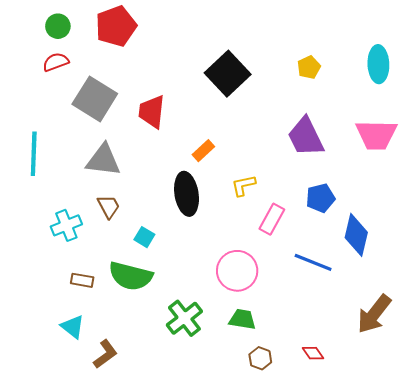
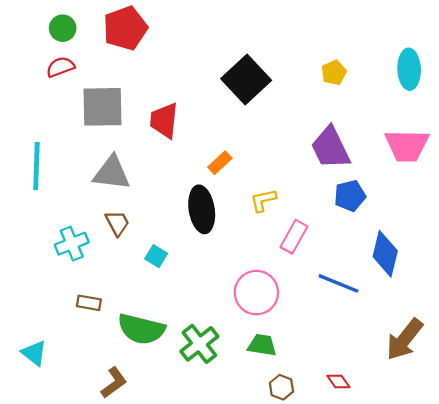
gray square: (95, 99) -> (103, 107), turned -33
blue pentagon: (320, 198) -> (350, 196), moved
green semicircle: (131, 276) -> (141, 329), moved
cyan triangle: (73, 327) -> (34, 353), moved

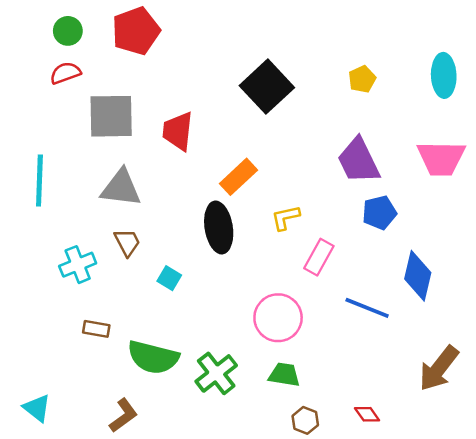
orange rectangle: (220, 163) -> (238, 177), size x1.4
cyan triangle: (34, 353) -> (37, 408), moved

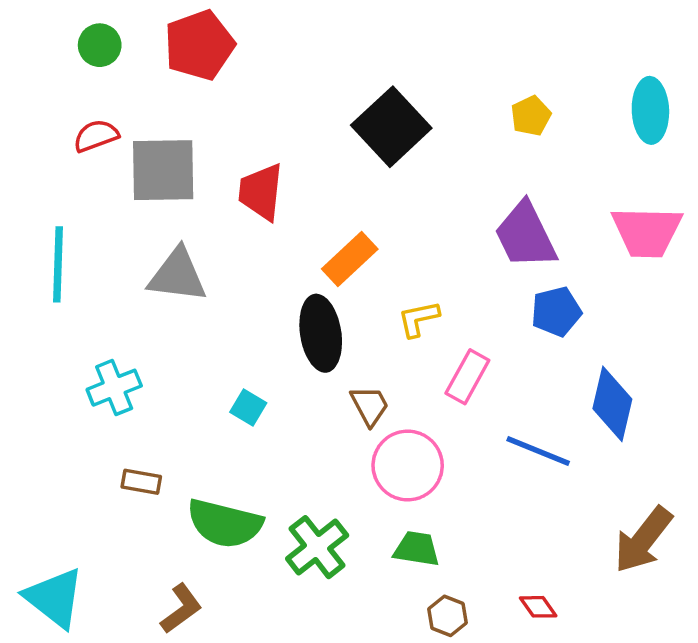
red semicircle: (65, 73) -> (96, 136), moved
brown trapezoid: (127, 242) -> (370, 406), moved
cyan triangle: (37, 408) -> (54, 598), size x1.5

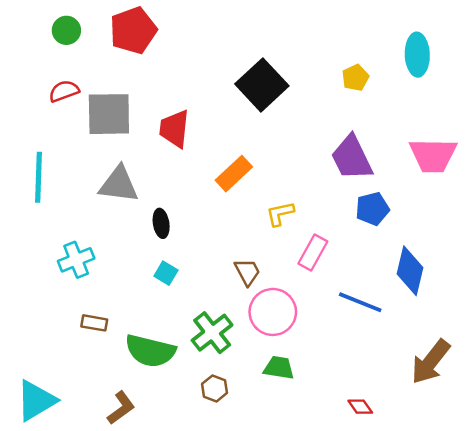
cyan ellipse: (650, 110) -> (417, 55), moved
black ellipse: (321, 333) -> (161, 223), moved, size x0.6
green cross: (317, 547) -> (212, 333), moved
cyan triangle: (54, 598) -> (36, 401), turned 51
brown hexagon: (448, 616) -> (215, 388), moved

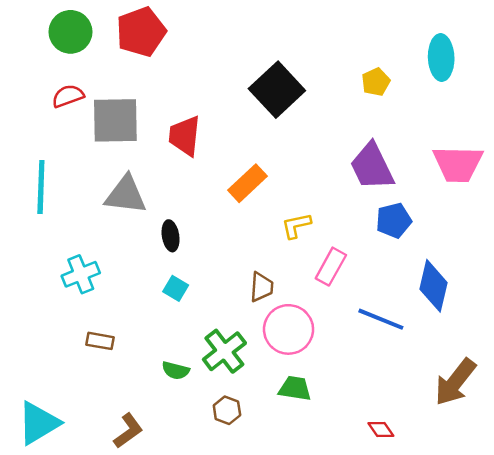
green circle: (66, 30) -> (70, 32), size x1.4
brown trapezoid: (247, 272) -> (262, 287), turned 32
green semicircle: (150, 351) -> (176, 370), moved, size x0.5

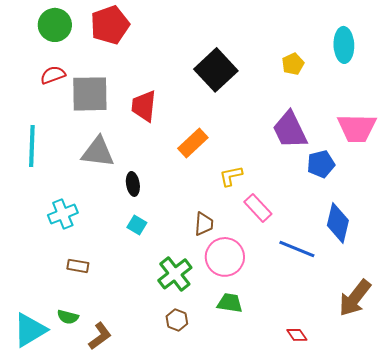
blue pentagon: (394, 220) -> (321, 164), moved
pink rectangle: (331, 267) -> (258, 208), turned -72
green semicircle: (176, 370) -> (68, 317), moved

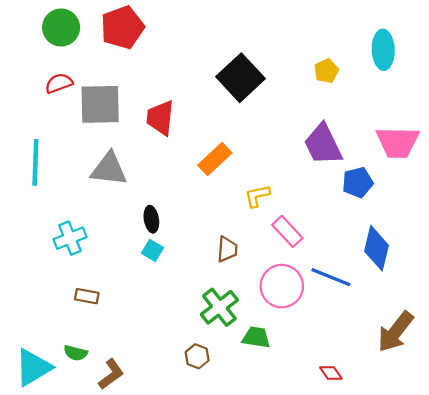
black ellipse: (133, 184) -> (151, 219), moved
pink circle: (225, 257) -> (282, 286), moved
green cross: (175, 274) -> (219, 307), moved

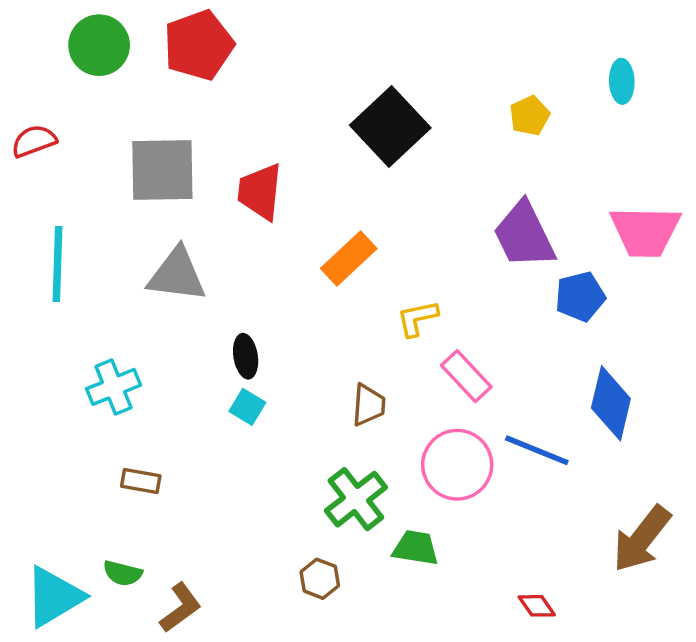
cyan ellipse: (383, 50) -> (622, 81), size x0.7
red semicircle: (59, 83) -> (34, 141), moved

